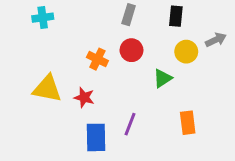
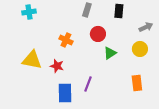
red circle: (131, 50) -> (98, 34), moved
yellow circle: (186, 52) -> (140, 49), moved
orange rectangle: (188, 123) -> (137, 83), moved

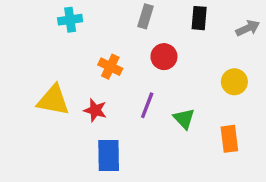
cyan cross: (29, 12) -> (70, 20), moved
gray arrow: (146, 27) -> (248, 28), moved
green triangle: (110, 53) -> (184, 119), moved, turned -40
purple line: (88, 84) -> (147, 105), moved

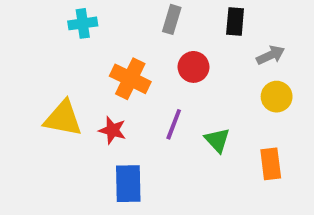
gray arrow: (248, 28) -> (271, 55), moved
orange cross: (110, 67) -> (130, 79), size x1.4

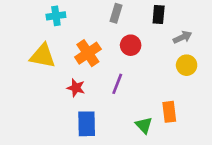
orange cross: (130, 79) -> (88, 53), turned 30
yellow triangle: (63, 118) -> (43, 56), moved
green triangle: (217, 140) -> (144, 125), moved
orange rectangle: (271, 164) -> (169, 112), moved

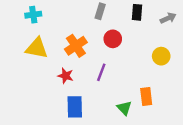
cyan cross: (56, 16) -> (33, 15), moved
gray arrow: (183, 37) -> (168, 18), moved

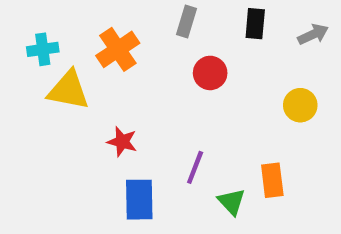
cyan cross: (33, 15) -> (43, 49), moved
orange cross: (76, 46) -> (118, 49), moved
purple line: (101, 72) -> (195, 167), moved

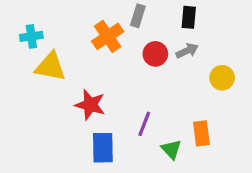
gray arrow: (313, 34) -> (187, 51), moved
orange cross: (118, 49) -> (108, 36), moved
red star: (122, 142) -> (90, 105), size x1.4

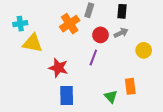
purple line: (144, 124) -> (93, 58), moved

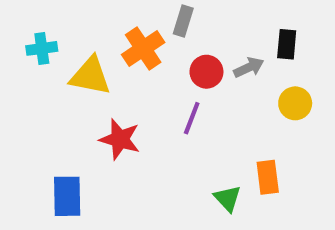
black rectangle: (122, 11) -> (287, 44), moved
yellow triangle: (33, 43) -> (90, 76), moved
blue rectangle: (67, 96) -> (67, 196), moved

